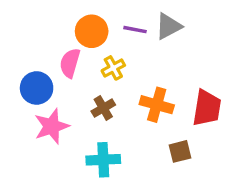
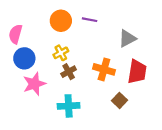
gray triangle: (168, 26) -> (127, 38), moved
pink semicircle: (70, 63) -> (15, 34), moved
yellow cross: (113, 68) -> (61, 53), moved
brown square: (180, 151) -> (119, 100), turned -32

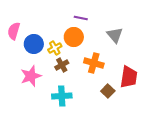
orange circle: (61, 21) -> (74, 37), moved
gray triangle: (127, 38) -> (115, 35), turned -42
blue circle: (24, 58) -> (34, 44), moved
red trapezoid: (137, 72) -> (129, 77), moved

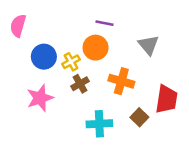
pink semicircle: (14, 31) -> (18, 26), moved
cyan cross: (62, 96) -> (99, 124), moved

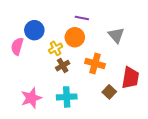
pink semicircle: (18, 26) -> (17, 46), moved
blue circle: (44, 57) -> (34, 30), moved
pink star: (40, 98) -> (31, 98), moved
cyan cross: (99, 124) -> (67, 97), moved

